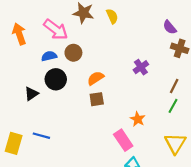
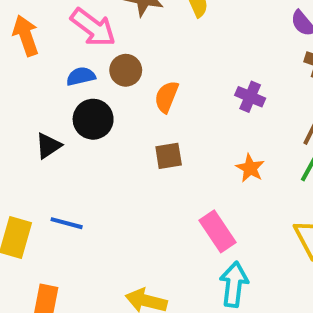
purple cross: (141, 67) -> (250, 97), turned -32
orange semicircle: (96, 78) -> (167, 97), moved, turned -35
orange star: (138, 119) -> (250, 168), moved

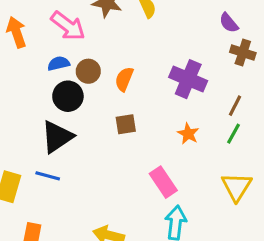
brown circle: (126, 70) -> (88, 71), moved
purple cross: (250, 97) -> (188, 79), size x1.6
black triangle: (48, 146) -> (57, 137), moved, size x1.6

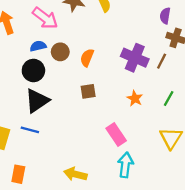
purple semicircle: (229, 23) -> (165, 16), turned 49
black circle: (68, 96) -> (33, 70), moved
brown line: (235, 106) -> (162, 61), moved

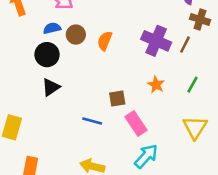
brown square: (88, 91) -> (117, 98), moved
black triangle: (37, 101) -> (51, 87), size x0.7
blue line: (30, 130) -> (92, 121), moved
cyan arrow: (125, 165) -> (146, 156), turned 35

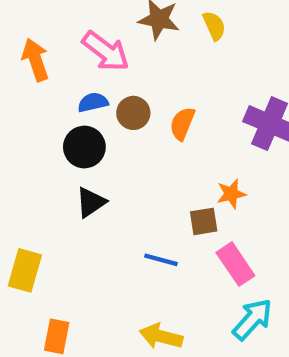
orange star: (156, 85) -> (231, 194), moved, turned 30

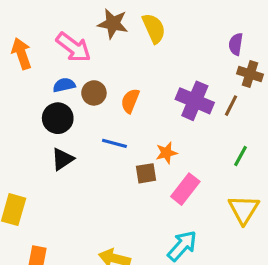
yellow semicircle: (214, 26) -> (154, 28), size x1.4
blue line: (161, 260) -> (114, 143), moved
pink rectangle: (235, 264) -> (185, 189), moved, turned 72

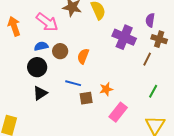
purple cross: (195, 101) -> (124, 37), moved
brown square: (146, 173) -> (86, 98), moved

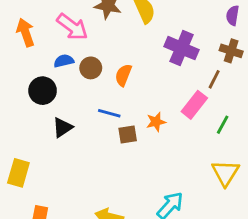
purple semicircle: (150, 20) -> (233, 15), moved
black circle: (37, 67) -> (43, 91), moved
pink rectangle: (118, 112) -> (194, 105), moved

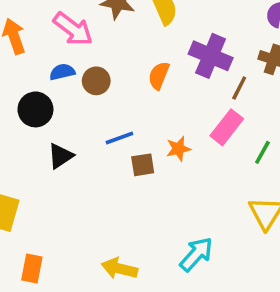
orange semicircle: (123, 75) -> (159, 75), moved
brown line: (214, 79) -> (239, 88), moved
blue line: (109, 113) -> (119, 138), turned -35

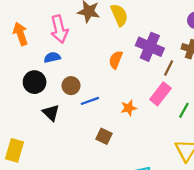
pink arrow: (73, 29) -> (59, 29), turned 40
brown circle: (96, 81) -> (71, 86), moved
black triangle: (60, 156) -> (51, 113), turned -42
brown square: (143, 165) -> (104, 136), moved, turned 35

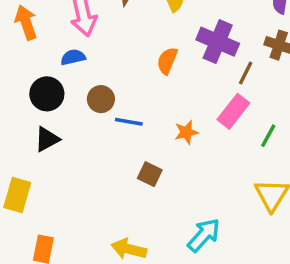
blue line: (90, 101) -> (129, 122), turned 30
black triangle: (51, 113) -> (47, 139), moved, turned 48

